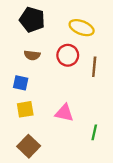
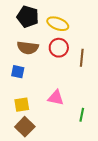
yellow ellipse: (82, 28) -> (58, 24), moved
brown semicircle: (32, 55) -> (28, 48), size x1.5
yellow square: (25, 109) -> (22, 105), moved

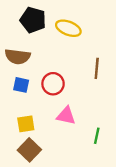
brown semicircle: (28, 48) -> (18, 57), moved
red circle: (59, 48) -> (53, 84), moved

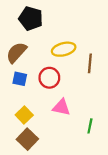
yellow ellipse: (68, 28) -> (64, 49), moved, turned -35
brown semicircle: (18, 57) -> (16, 52), turned 125
yellow square: (26, 124) -> (24, 115), turned -35

